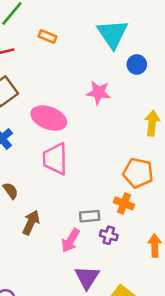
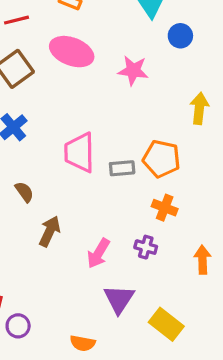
pink ellipse: (49, 118) -> (72, 52), moved
orange pentagon: (138, 173) -> (161, 159), moved
gray rectangle: (90, 216) -> (122, 168), moved

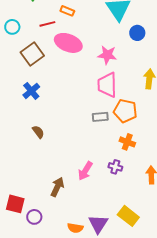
red line: (16, 20) -> (47, 24), moved
pink trapezoid: (80, 152) -> (107, 85), moved
brown arrow: (50, 231) -> (57, 187), moved
purple triangle: (119, 299) -> (98, 224), moved

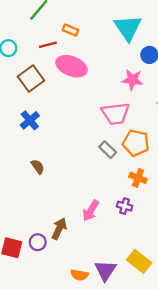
pink star: (107, 55) -> (132, 80), moved
pink trapezoid: (107, 85) -> (116, 114), turned -96
gray rectangle: (100, 117) -> (108, 150), turned 49
purple circle: (34, 217) -> (38, 242), moved

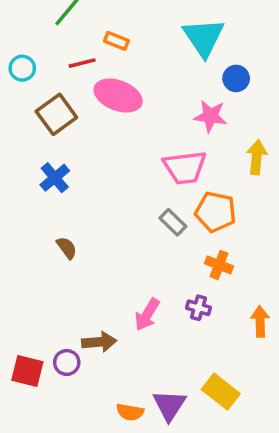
brown arrow: (59, 229) -> (99, 342), turned 60

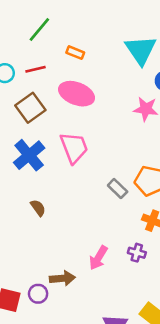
red line: (82, 63) -> (35, 69), moved
pink trapezoid: (185, 167) -> (74, 148), moved, turned -104
blue cross: (55, 178) -> (29, 155), size x1.4

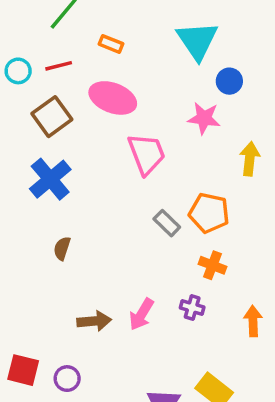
pink trapezoid: (74, 148) -> (147, 154), moved
brown semicircle: (38, 208) -> (62, 248), turned -126
brown arrow: (62, 278) -> (94, 321), moved
purple circle: (38, 294) -> (67, 379), moved

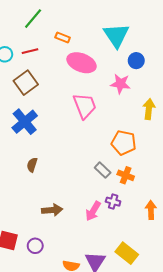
pink ellipse: (113, 98) -> (82, 63), moved
gray rectangle: (167, 223) -> (103, 170), moved
pink arrow: (141, 314) -> (93, 211), moved

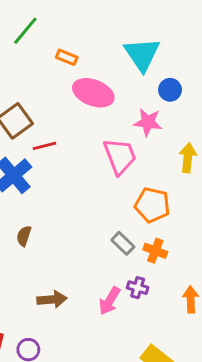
red line: (30, 51) -> (45, 146), moved
pink trapezoid: (85, 106) -> (120, 156), moved

